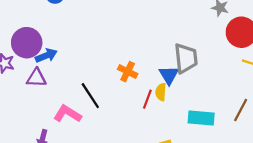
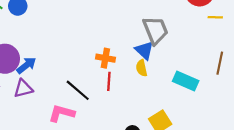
red line: (147, 99) -> (109, 81), moved
cyan rectangle: (201, 118) -> (186, 81), turned 35

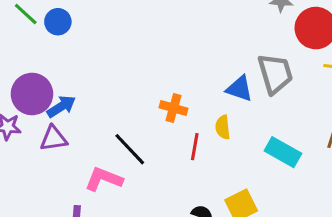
gray trapezoid: (155, 30) -> (275, 74), moved
blue triangle: (144, 50) -> (239, 89), moved, turned -30
red line: (109, 81) -> (195, 147), moved

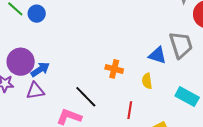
red line: (195, 147) -> (130, 110), moved

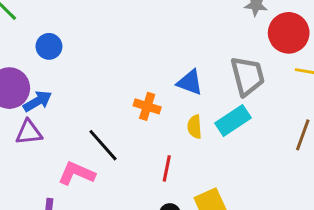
blue circle: (37, 14) -> (49, 46), moved
blue triangle: (157, 55) -> (190, 82), moved
cyan rectangle: (187, 97) -> (233, 121), moved, turned -65

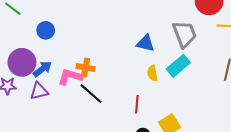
orange cross: (147, 106) -> (86, 67), moved
pink L-shape: (76, 173) -> (70, 77), moved

